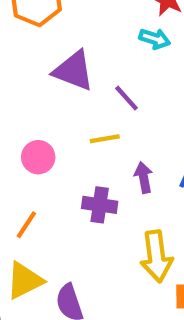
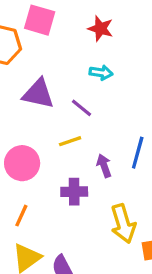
cyan arrow: (155, 39) -> (101, 73), moved
pink circle: (38, 157) -> (22, 163), size x1.4

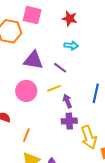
pink circle: (22, 163) -> (26, 91), moved
purple arrow: (104, 166) -> (67, 101), moved
purple cross: (74, 192) -> (69, 121), moved

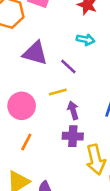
pink circle: (26, 91) -> (22, 106), moved
orange line: (26, 135) -> (26, 142), moved

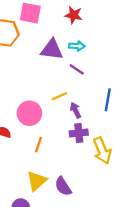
purple triangle: (35, 53) -> (52, 50), moved
purple line: (68, 66) -> (77, 69), moved

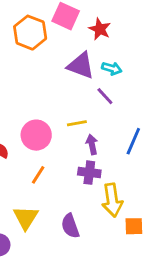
red star: (74, 15) -> (100, 29), moved
yellow triangle: (37, 181) -> (26, 218), turned -30
purple semicircle: (63, 186) -> (70, 226), moved

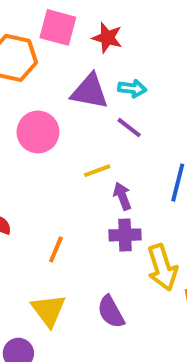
pink circle: (36, 135) -> (38, 132), moved

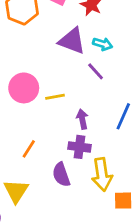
pink circle: (38, 132) -> (24, 88), moved
yellow line: (97, 171) -> (55, 97), moved
purple semicircle: (111, 312) -> (61, 175), moved

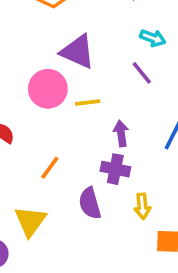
purple triangle: (72, 41) -> (78, 52), moved
yellow arrow: (102, 175) -> (142, 206), size x0.6

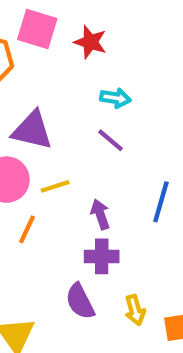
orange line: (50, 168) -> (27, 229), moved
yellow arrow: (142, 206) -> (135, 310), moved

